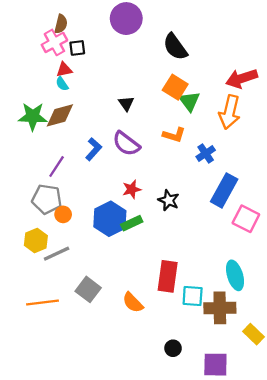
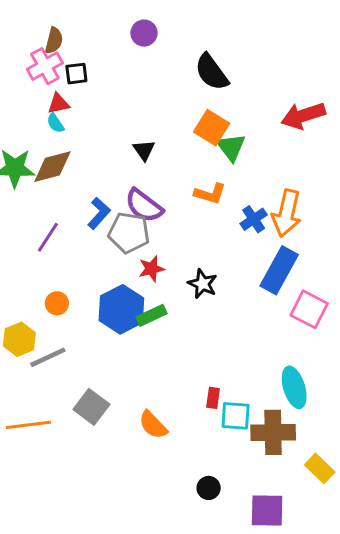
purple circle: (126, 19) -> (144, 33), size x0.6
orange arrow: (230, 112) -> (287, 213), moved
gray pentagon: (47, 199) -> (129, 233), moved
red rectangle: (168, 276) -> (213, 398), moved, size x0.5

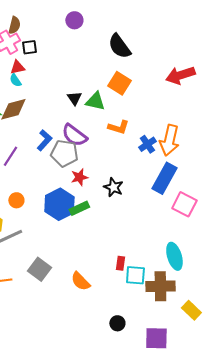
green triangle: (231, 147) -> (95, 101), moved, turned -40

